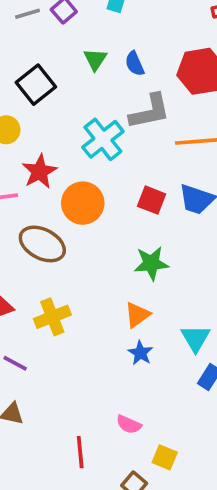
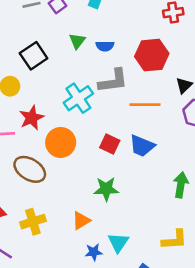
blue semicircle: (135, 64) -> (105, 46), turned -72
orange triangle: (137, 315) -> (81, 221), moved
cyan triangle: (195, 338) -> (118, 242), moved
blue star: (140, 353) -> (94, 252), turned 30

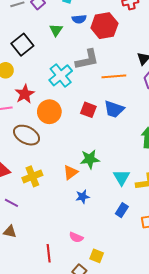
blue semicircle: (105, 46) -> (79, 19), moved
red hexagon: (152, 55) -> (104, 26), moved
green star: (106, 189) -> (90, 159), moved
cyan triangle: (118, 242) -> (122, 177), moved

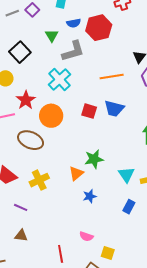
gray L-shape: (87, 59) -> (73, 51), moved

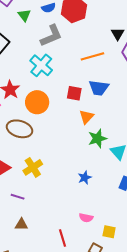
green triangle: (52, 35) -> (24, 15), moved
green star: (94, 159) -> (97, 138), moved
orange triangle: (76, 173) -> (86, 117), moved

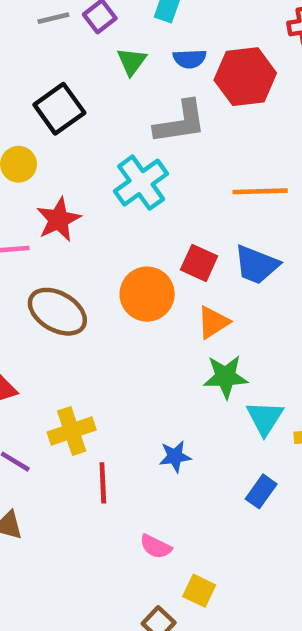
orange circle: (37, 102) -> (147, 294), moved
yellow cross: (33, 167) -> (72, 431), moved
red line: (63, 238) -> (103, 483), moved

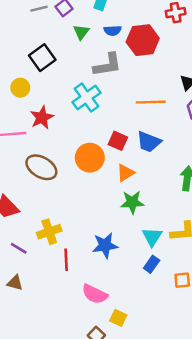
cyan triangle: (265, 418) -> (152, 237), moved
blue star: (175, 456) -> (105, 245), size x1.5
pink semicircle: (156, 547) -> (95, 294), size x1.5

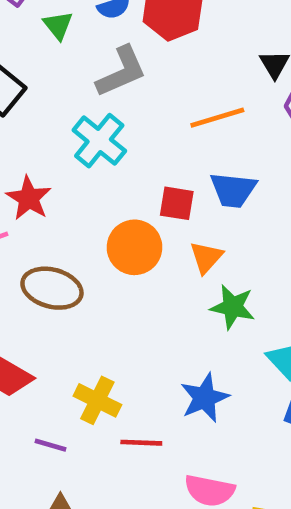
green star: (132, 202) -> (233, 307), turned 30
yellow cross: (49, 232) -> (97, 400), turned -30
red line: (66, 260) -> (141, 443), turned -70

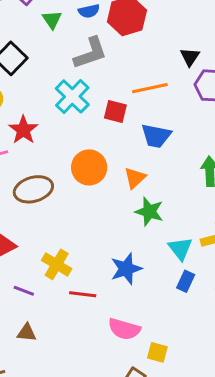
red square: (177, 203) -> (115, 112), moved
brown ellipse: (52, 288) -> (33, 189), turned -36

